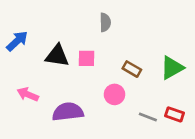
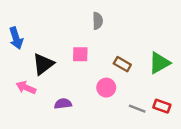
blue arrow: (17, 41) -> (16, 38), turned 115
black triangle: (57, 56) -> (43, 64), moved, turned -45
purple semicircle: (68, 112) -> (63, 104), size x0.6

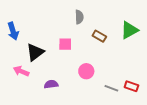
green triangle: (159, 63) -> (129, 30), moved
brown rectangle: (122, 64) -> (99, 36), moved

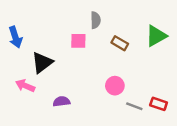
pink square: (65, 44) -> (78, 41), moved
pink circle: (86, 71) -> (115, 86), moved

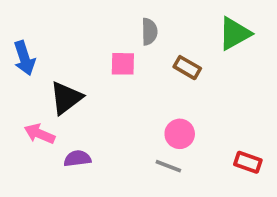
green triangle: (156, 36) -> (235, 33), moved
purple semicircle: (61, 101) -> (77, 158), moved
gray line: (134, 106) -> (168, 166), moved

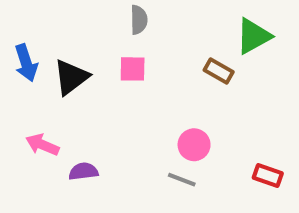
gray semicircle: (149, 32) -> (139, 20), moved
brown rectangle: (187, 68) -> (219, 71), moved
black triangle: (66, 98) -> (71, 77), moved

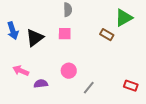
pink circle: (194, 145) -> (69, 71), moved
gray line: (182, 180) -> (89, 88), turned -72

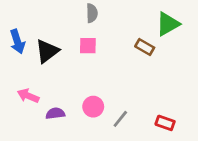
pink circle: (69, 71) -> (93, 107), moved
red rectangle: (131, 86) -> (165, 123), moved

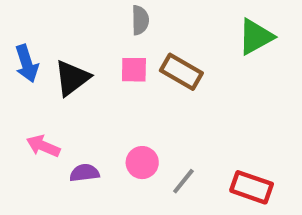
brown rectangle: (145, 47) -> (181, 72), moved, size x1.4
red rectangle: (165, 123) -> (252, 187), size x1.4

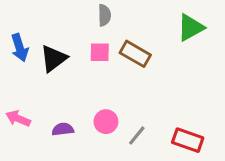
pink arrow: (43, 146) -> (18, 119), moved

